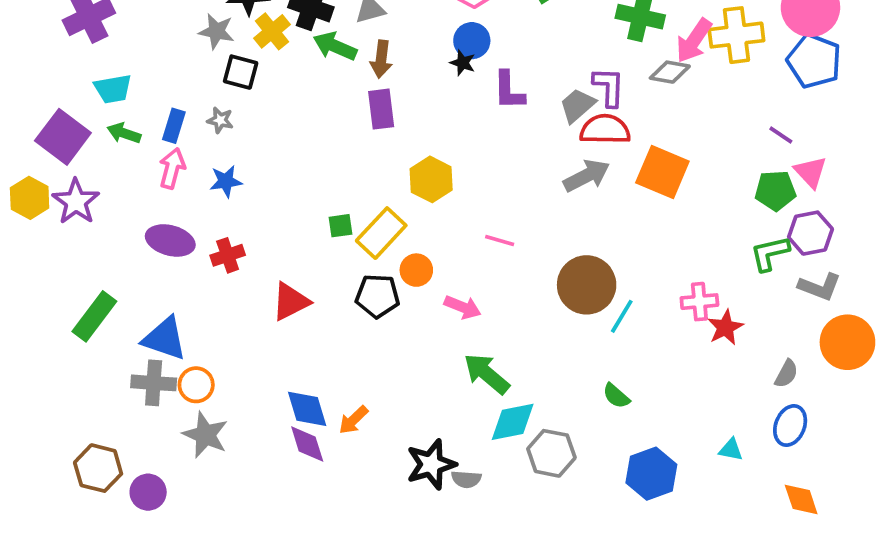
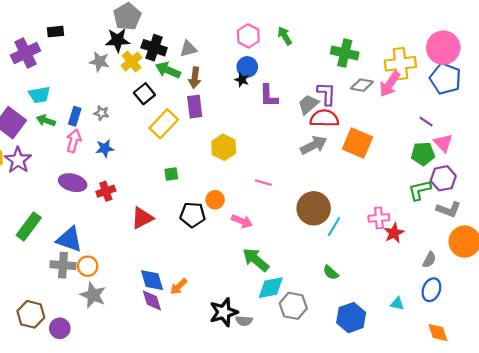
pink arrow: (694, 41) -> (390, 84), moved
black square: (241, 72) -> (144, 94), moved, turned 36
yellow rectangle: (381, 233) -> (164, 124), moved

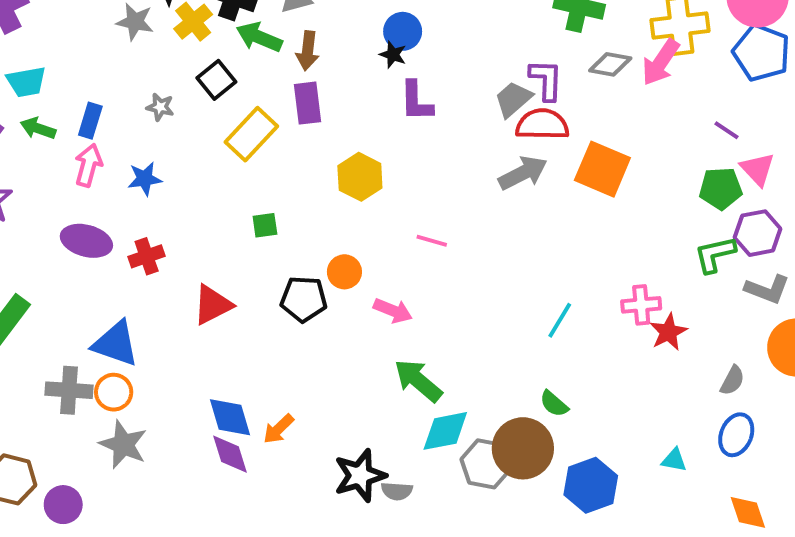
purple L-shape: (269, 96) -> (416, 101), moved
gray star: (102, 113) -> (160, 107), moved
brown circle: (314, 208) -> (523, 448), moved
blue triangle: (69, 239) -> (116, 344), moved

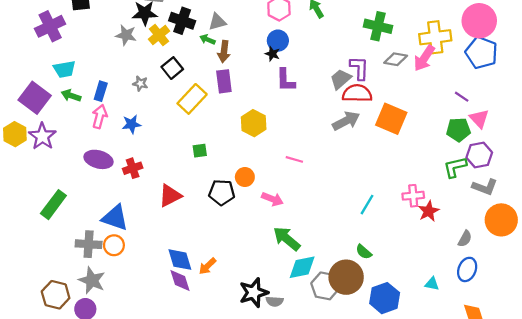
green arrow: (259, 37) -> (207, 39), moved, size x0.6
gray star: (123, 444) -> (92, 280), moved

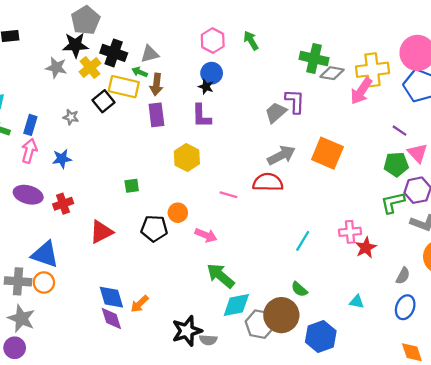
gray diamond: (396, 59) -> (332, 73), moved
purple L-shape: (286, 80) -> (201, 116), moved
red semicircle: (357, 93) -> (268, 182), moved
yellow rectangle: (192, 99) -> (124, 87), moved, turned 60
cyan triangle: (432, 284) -> (357, 302), moved

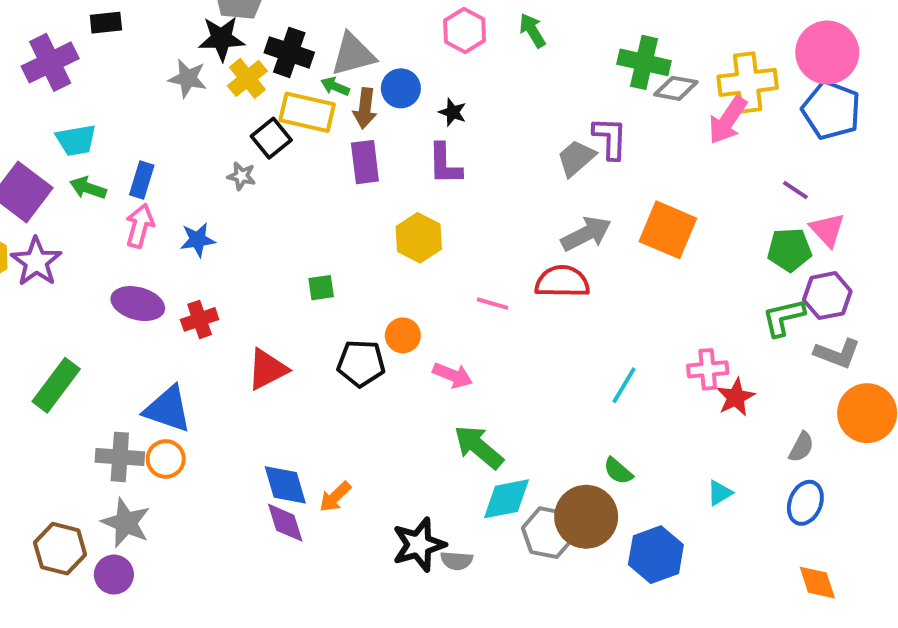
gray triangle: (150, 54) -> (353, 54), size x1.4
blue circle: (212, 73) -> (401, 88), moved
gray star: (71, 117) -> (241, 176), moved
cyan triangle: (357, 302) -> (720, 493), turned -42

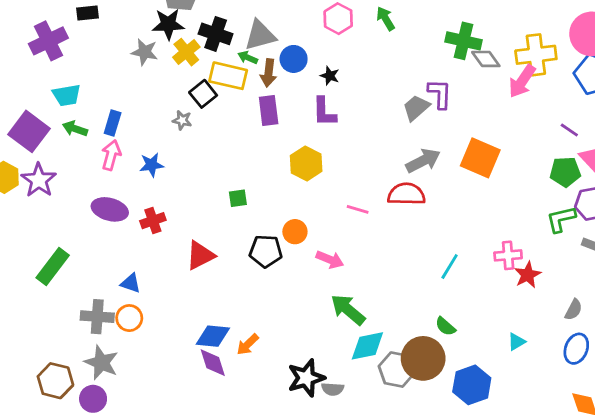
gray diamond: (676, 88) -> (486, 59), turned 44
blue triangle: (168, 409) -> (131, 283), size x0.6
blue diamond: (285, 485) -> (213, 336), turned -68

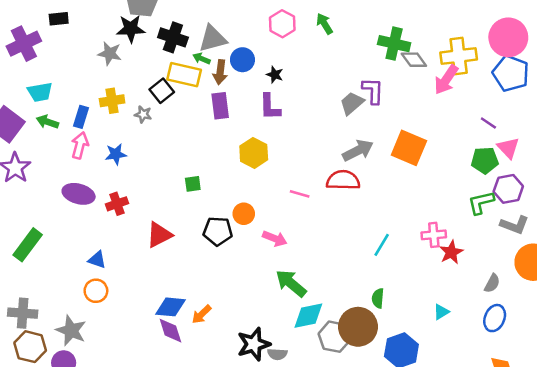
yellow cross: (186, 52) -> (112, 101), moved, turned 30
gray cross: (97, 317) -> (23, 313), moved
green semicircle: (445, 326) -> (378, 298), turned 54

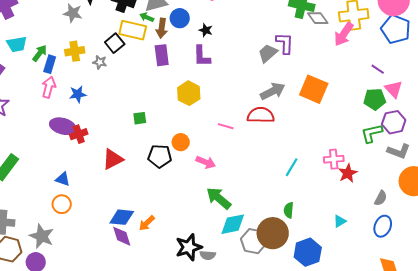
green arrow: (47, 122) -> (40, 53), moved, turned 108
purple ellipse: (79, 194) -> (63, 126), moved

